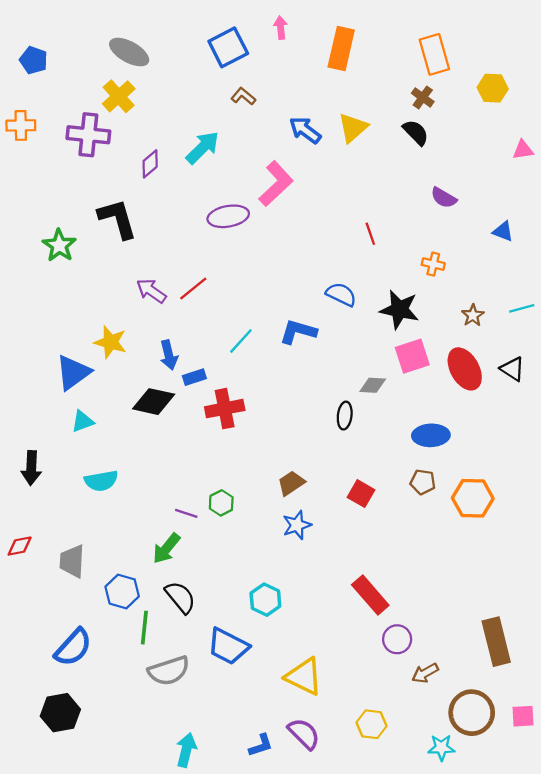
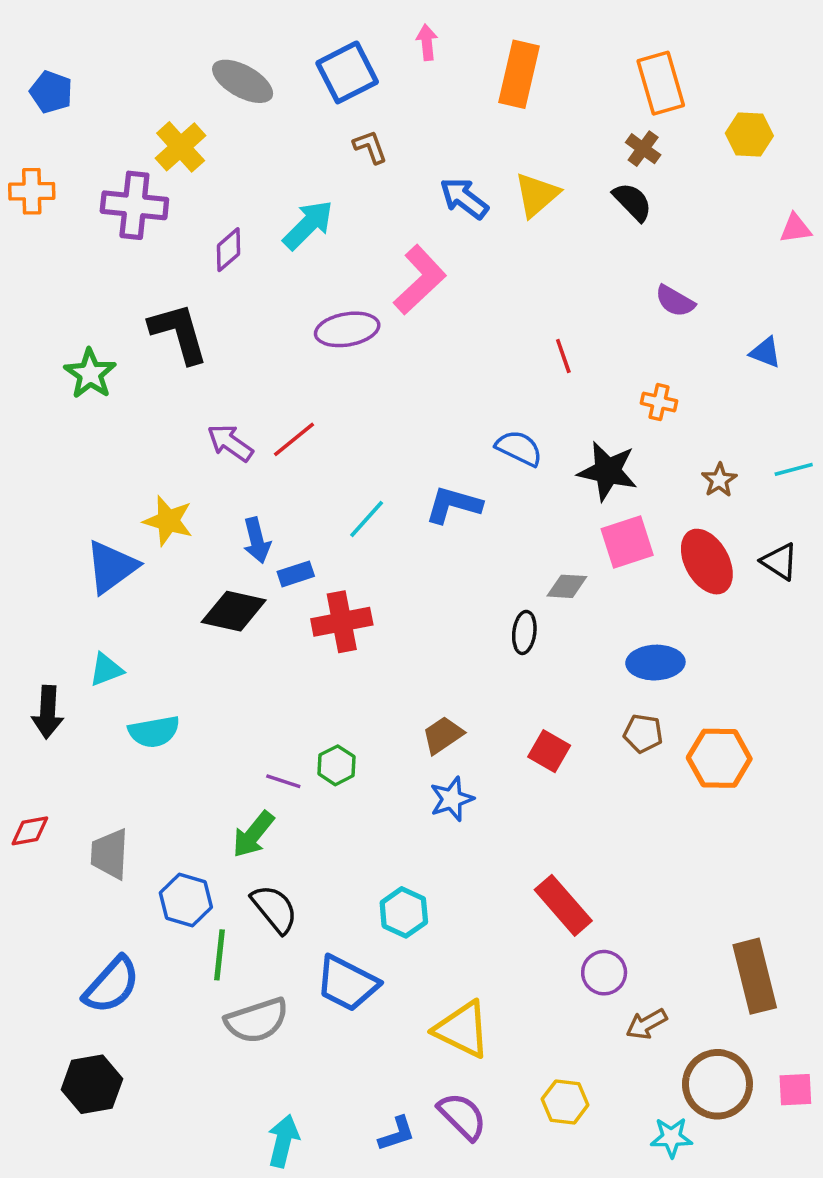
gray ellipse: (129, 52) -> (243, 81), moved
brown L-shape: (243, 96) -> (370, 147), turned 30
cyan triangle: (83, 421) -> (106, 670), moved

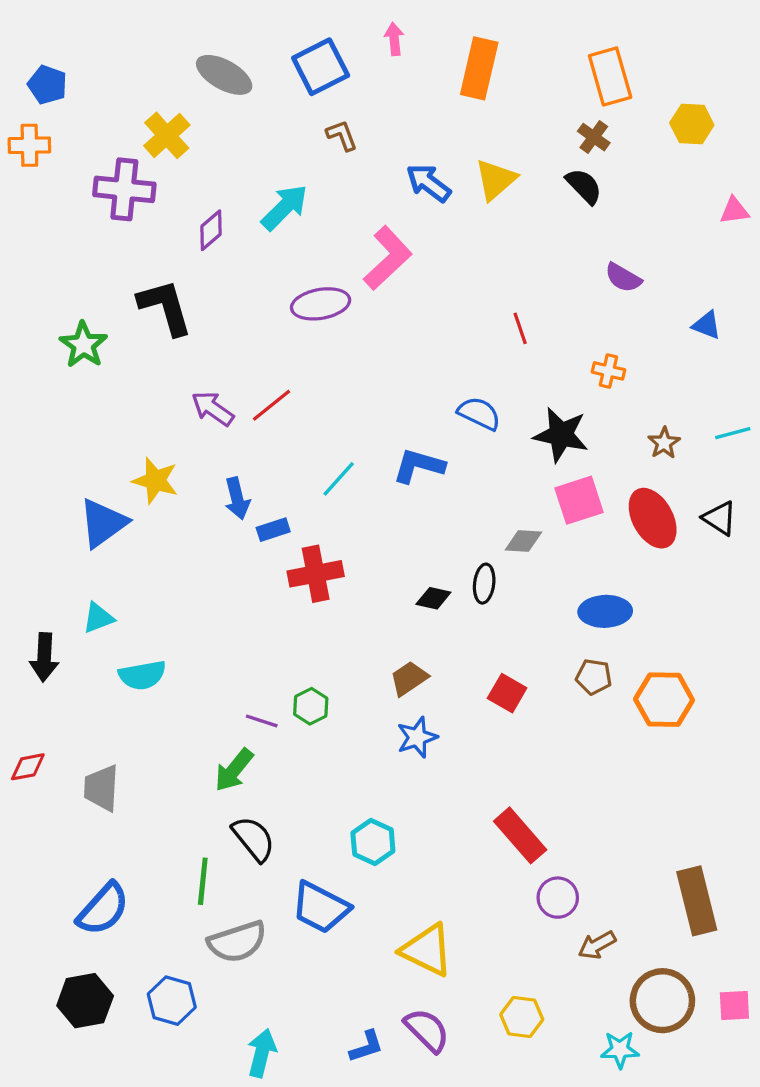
orange cross: (32, 191) -> (29, 145), moved
black diamond: (234, 611) -> (433, 598), moved, size x0.6
blue hexagon: (186, 900) -> (172, 1001), moved

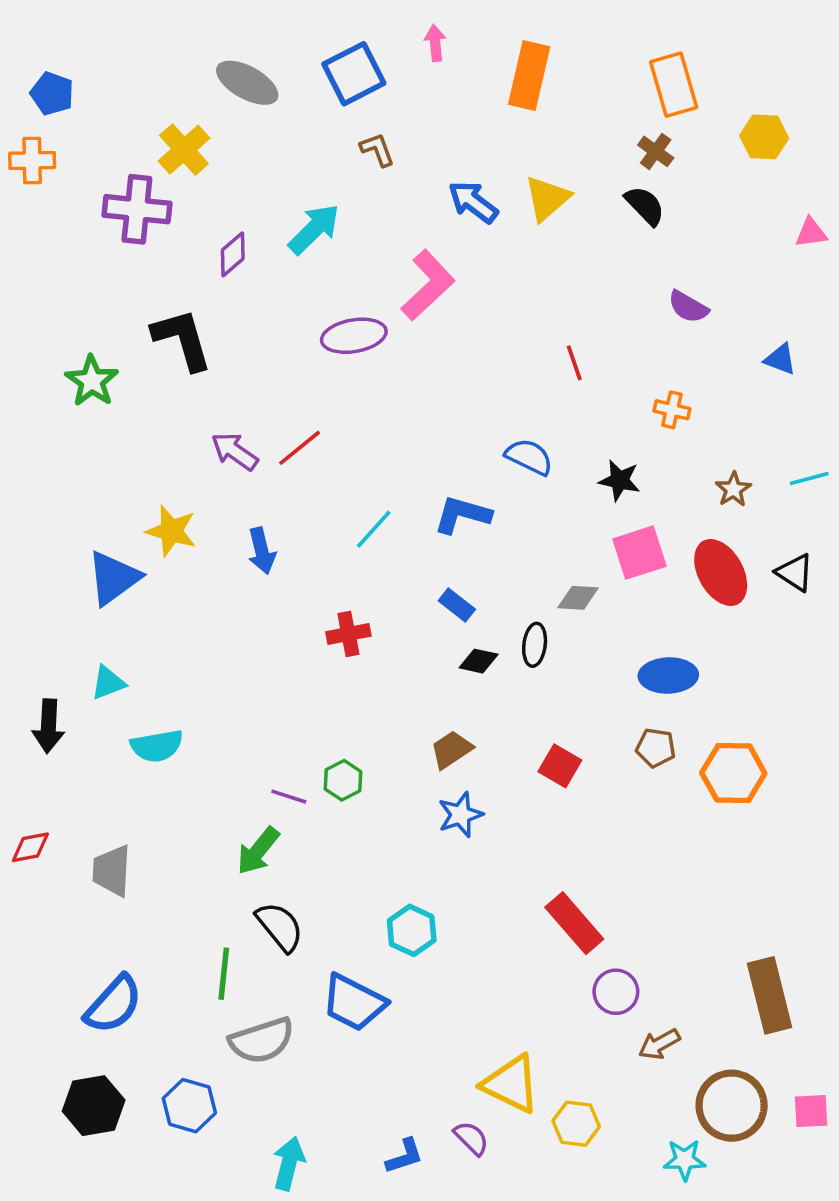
black star: (561, 435) -> (620, 480), size x0.7
blue rectangle: (273, 530) -> (457, 605), moved, turned 56
red cross: (316, 574) -> (348, 634), size x0.7
yellow triangle: (427, 950) -> (511, 1084), moved
purple semicircle: (427, 1030) -> (471, 1138), size x0.7

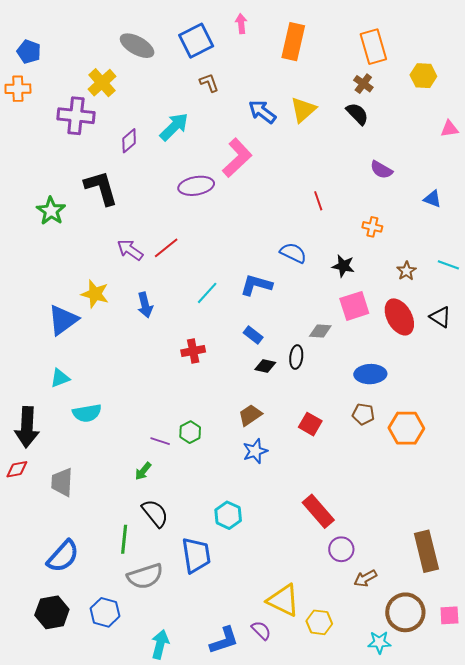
cyan line: (809, 479) -> (448, 265), turned 35
black arrow: (48, 726) -> (27, 427), moved, size x1.4
green arrow: (258, 851) -> (143, 471), size x0.7
blue trapezoid: (354, 1003) -> (196, 555), turned -126
blue L-shape: (404, 1156) -> (224, 640), size x1.4

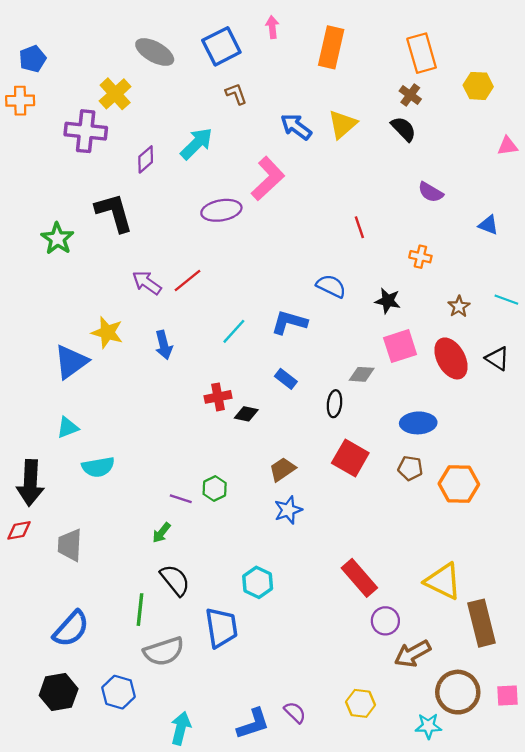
blue pentagon: (29, 52) -> (33, 59), turned 30
black diamond: (265, 366) -> (246, 414), moved
red square: (310, 424) -> (350, 458), moved, size x1.4
brown arrow: (365, 578) -> (413, 654), size x1.4
yellow triangle: (283, 600) -> (443, 581), moved

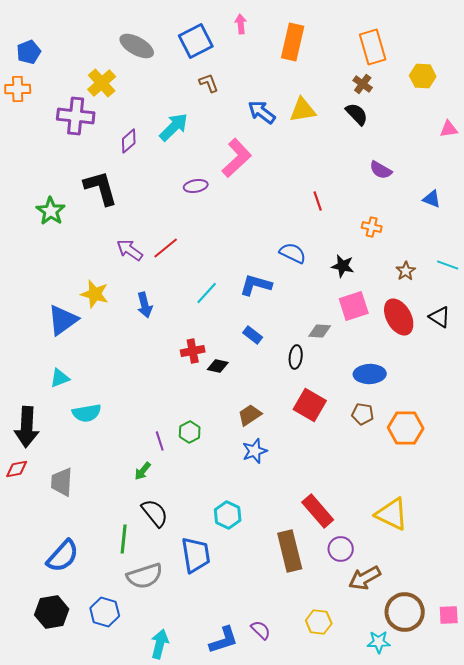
yellow triangle: (342, 124) -> (303, 110), turned 32
purple ellipse: (221, 210) -> (196, 186), size x0.7
purple line: (181, 499) -> (160, 441), turned 54
brown rectangle: (482, 623) -> (290, 551), moved

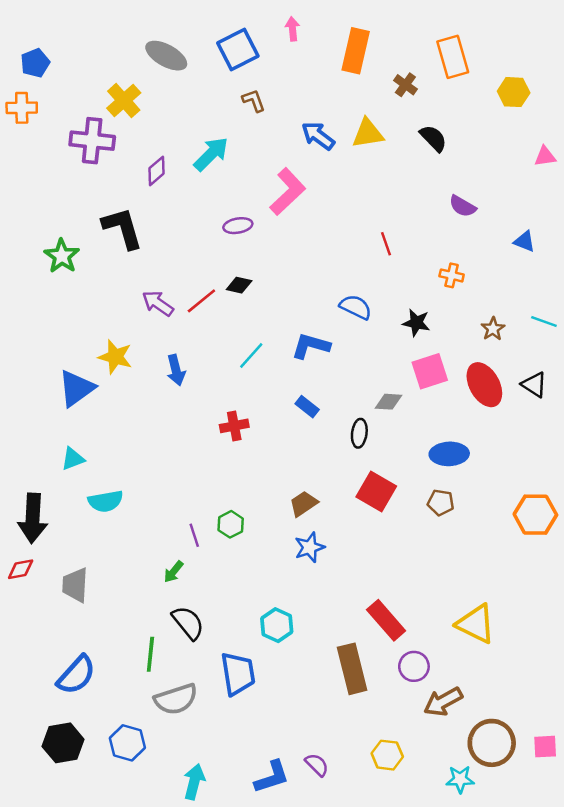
brown cross: (363, 84) -> (405, 85), moved
black diamond: (218, 366) -> (239, 285), moved
orange hexagon: (406, 428) -> (535, 515), moved

